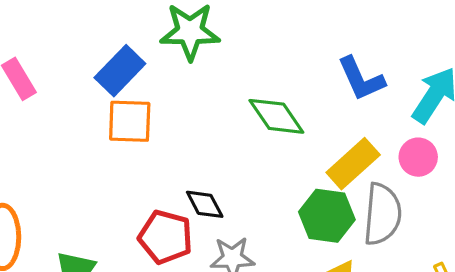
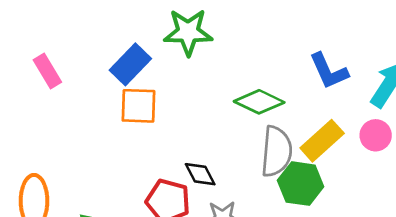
green diamond: (276, 116) -> (259, 102), turned -30
gray semicircle: (382, 214) -> (276, 151), moved

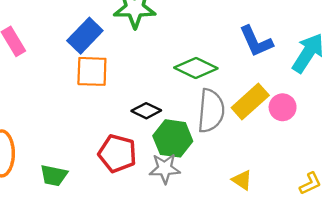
pink circle: (376, 135) -> (283, 107), moved
black diamond: (200, 174) -> (146, 111), moved, turned -36
green hexagon: (301, 184) -> (173, 138), moved

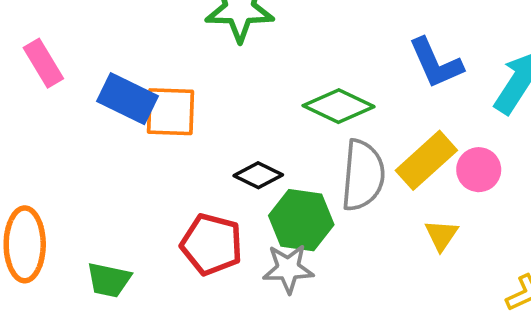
blue rectangle: (85, 36) -> (127, 99), moved, turned 72
yellow triangle: (242, 180) -> (441, 235), moved, turned 30

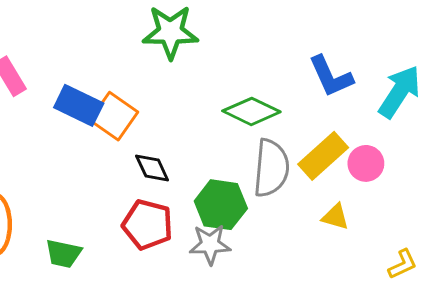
orange square: (170, 112) -> (114, 116), turned 33
black diamond: (258, 175) -> (152, 168), moved, turned 39
yellow triangle: (441, 235) -> (335, 217), turned -48

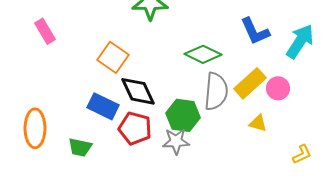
blue rectangle: (79, 105) -> (103, 106), moved
black diamond: (152, 168) -> (138, 91), size x1.5

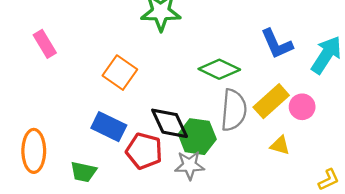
black diamond: (138, 91) -> (170, 123), moved

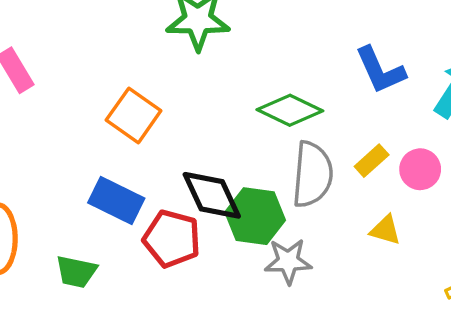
yellow rectangle: (271, 101) -> (372, 161), size x0.6
gray star: (189, 165) -> (288, 261), moved

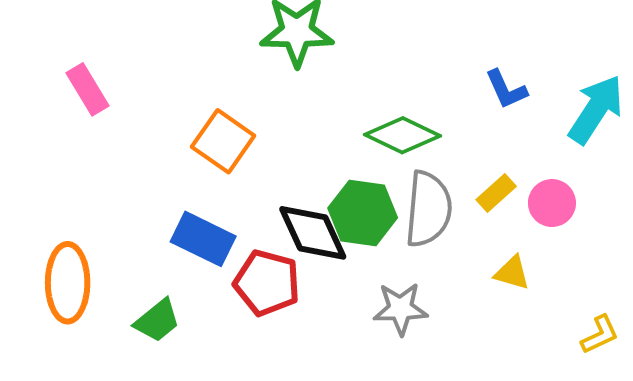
blue L-shape: (380, 70) -> (506, 89), size x0.7
green hexagon: (255, 216) -> (363, 213), moved
green trapezoid: (76, 272) -> (157, 321), turned -51

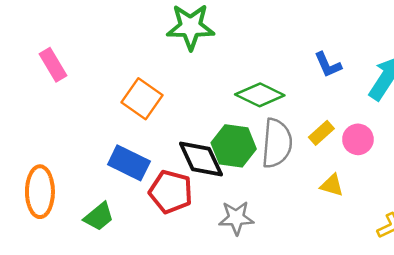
gray star: (400, 309) -> (236, 218), moved

